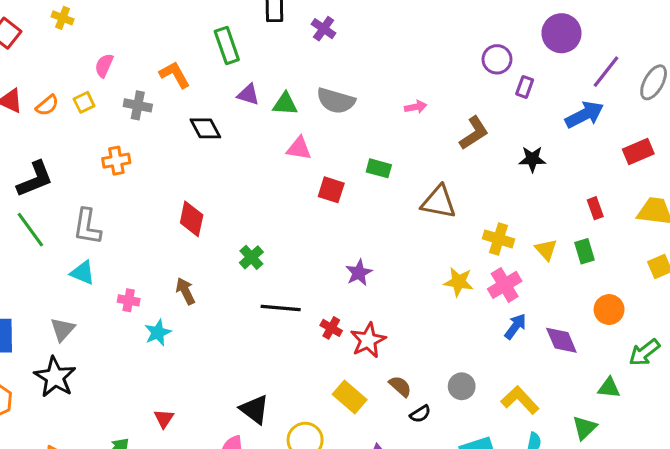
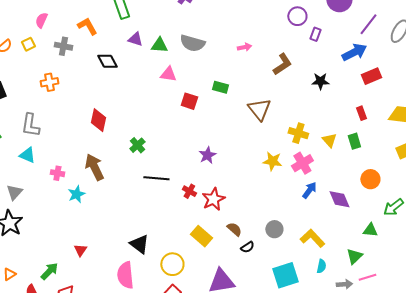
red rectangle: (638, 151) -> (371, 76), moved
brown triangle: (439, 202) -> (259, 109), turned 40
brown arrow: (185, 291) -> (94, 167), size x1.5

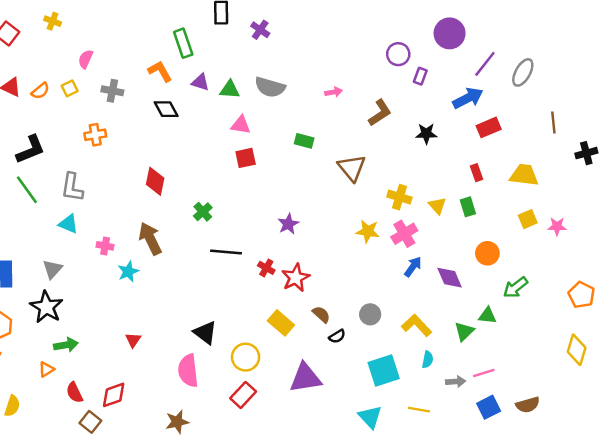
orange L-shape: (87, 26) -> (160, 71), moved
red square: (189, 101) -> (246, 158), moved, turned -30
green triangle: (354, 256) -> (464, 331), moved
green arrow: (49, 271) -> (66, 345), moved, turned 36

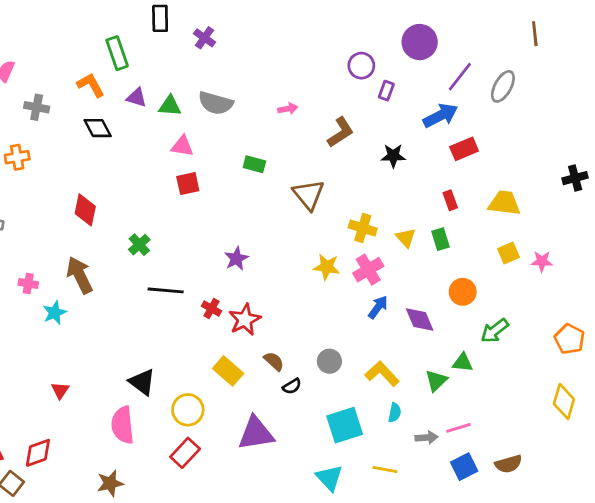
brown line: (553, 123) -> (535, 34), moved

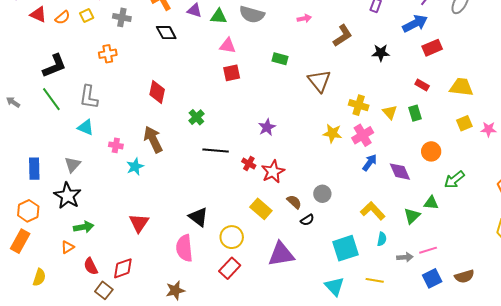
red rectangle: (450, 200) -> (422, 85), turned -40
gray circle: (329, 361) -> (322, 194), moved
red triangle: (60, 390) -> (139, 223), size x1.5

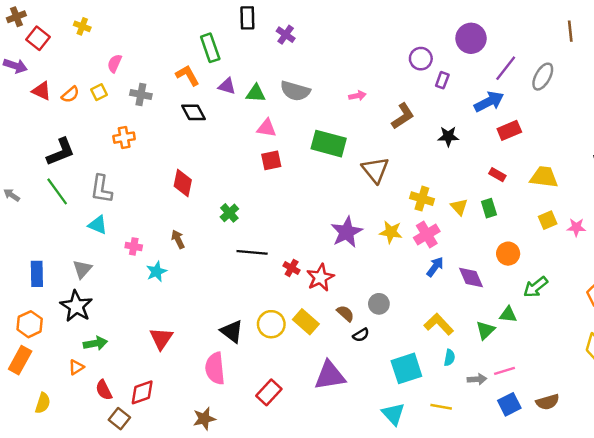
green rectangle: (280, 59) -> (329, 144), size x1.8
purple star: (267, 127) -> (347, 232), moved, size x1.5
brown arrow: (153, 139) -> (178, 239), size x0.6
yellow circle: (232, 237) -> (271, 324), moved

